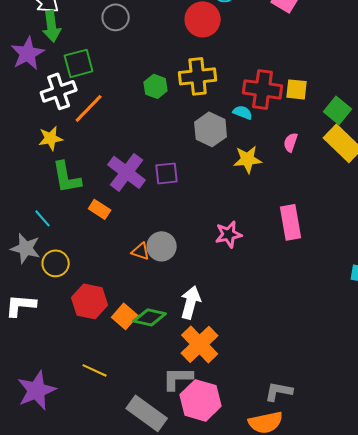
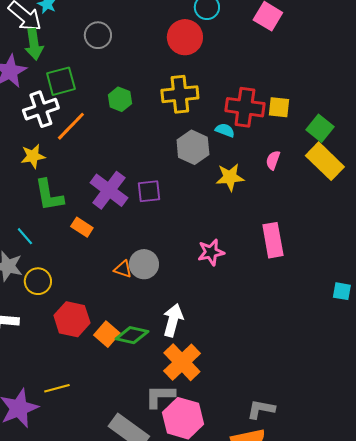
green hexagon: (156, 86) -> (120, 99), moved
yellow line: (95, 370) -> (57, 388), moved, turned -40

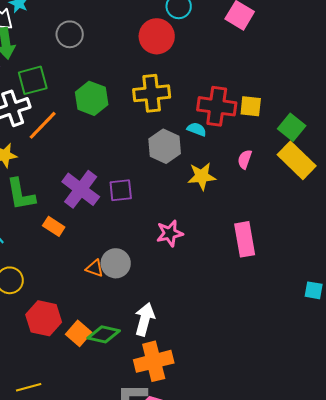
green hexagon: (120, 99) -> (92, 98), size x1.4
pink star: (211, 252) -> (170, 233), moved
orange cross: (182, 362) -> (154, 361), turned 30

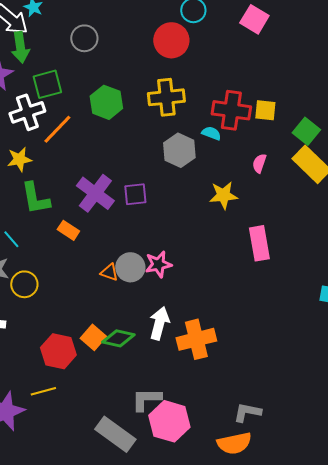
yellow star: (202, 176) -> (223, 195), moved
pink star: (170, 233) -> (158, 264), moved
red hexagon: (44, 318) -> (58, 351), moved
orange cross: (154, 361) -> (196, 339), moved

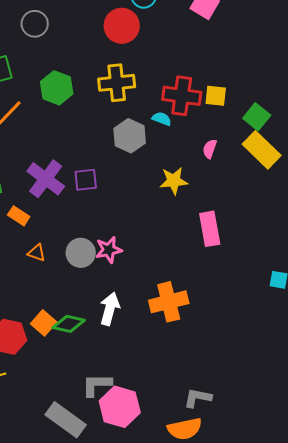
orange triangle: (109, 272) -> (37, 253), moved
orange cross: (196, 339) -> (169, 302), moved

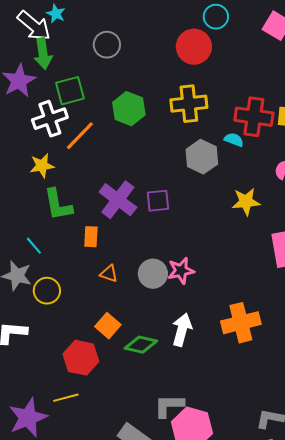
orange rectangle: (19, 216) -> (91, 237), turned 60
orange square: (44, 323) -> (108, 326), moved

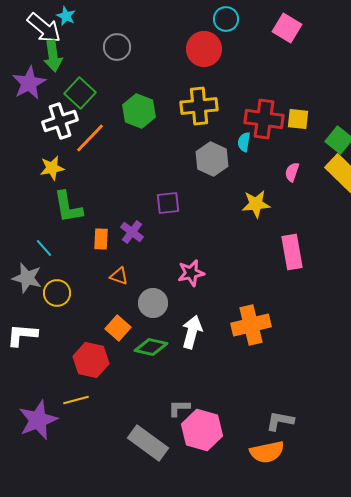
green square: (70, 91) -> (80, 93), turned -32
cyan semicircle: (234, 140) -> (244, 142), turned -102
purple cross: (118, 200) -> (132, 232), moved, size x0.6
gray circle: (153, 274) -> (153, 303), moved
gray L-shape: (169, 406) -> (179, 408), size x0.7

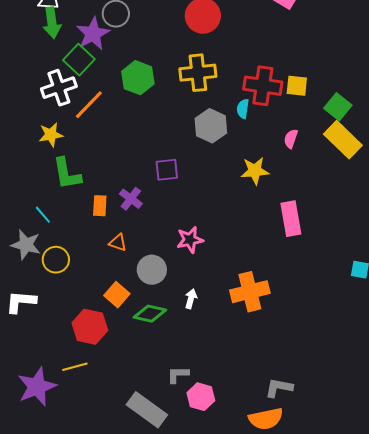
purple star: (29, 83) -> (93, 34), moved
white arrow: (192, 332) -> (191, 299), size x0.6
pink hexagon: (202, 430) -> (201, 397), size x0.7

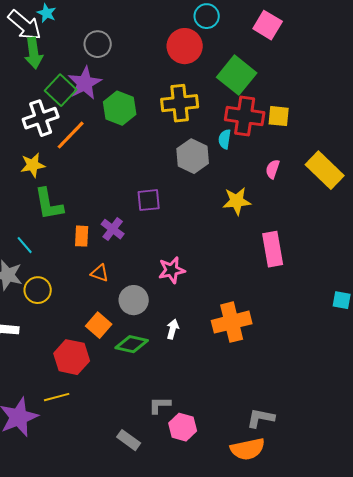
purple star: (93, 34) -> (85, 83), moved
green square: (338, 107) -> (237, 75), moved, size x1.4
gray rectangle: (147, 410) -> (129, 440), size x0.6

